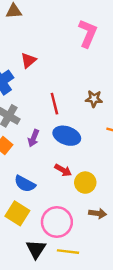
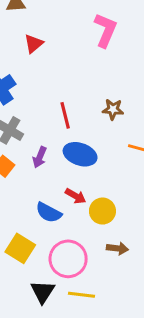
red triangle: (29, 60) -> (34, 44), moved
blue semicircle: (25, 184) -> (49, 213), moved

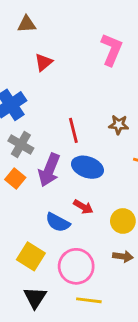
purple arrow: (40, 157) -> (49, 170), size x1.6
yellow circle: (102, 211) -> (123, 221), moved
black triangle: (43, 292) -> (35, 297), moved

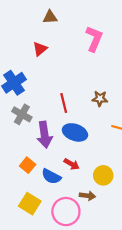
brown triangle: (27, 24) -> (50, 17), moved
purple arrow: (49, 170) -> (44, 135), turned -30
orange square: (15, 178) -> (28, 165), moved
brown arrow: (123, 256) -> (87, 196), moved

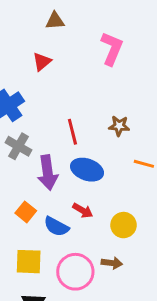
brown arrow: (87, 196) -> (112, 263), moved
yellow square: (30, 204) -> (29, 262), turned -30

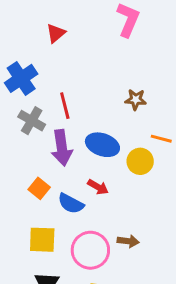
red line: (72, 132) -> (65, 106), moved
yellow circle: (124, 225) -> (140, 161), moved

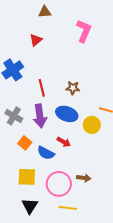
brown star: (136, 100) -> (73, 88), moved
gray cross: (32, 121) -> (14, 116), moved

